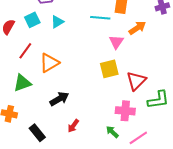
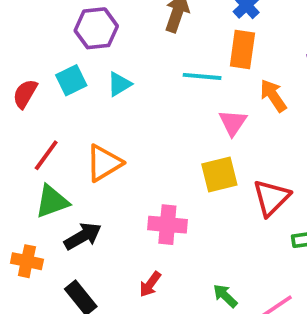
orange arrow: (137, 28) -> (273, 96), turned -90
red line: (25, 51) -> (46, 155), moved
black arrow: (59, 99) -> (83, 236), moved
pink cross: (125, 111) -> (167, 225), moved

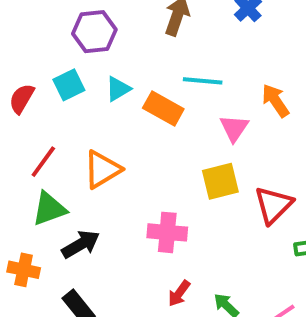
orange rectangle: (242, 50) -> (163, 108), moved, turned -69
red arrow: (150, 284) -> (179, 293), moved

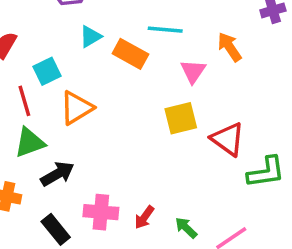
cyan square: (69, 85) -> (47, 71), moved
red line: (43, 162) -> (24, 101), turned -52
red triangle: (274, 205) -> (228, 139), turned -39
pink cross: (167, 232) -> (101, 212), moved

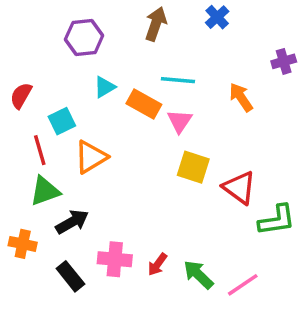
pink triangle: (193, 71) -> (180, 121), moved
yellow square: (181, 118) -> (193, 167), turned 32
green arrow: (186, 228) -> (198, 275), size x1.4

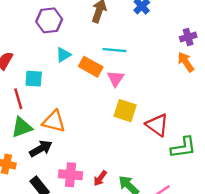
orange arrow: (241, 97) -> (186, 62), moved
cyan square: (62, 121) -> (34, 79), turned 30
orange triangle: (91, 157) -> (54, 121), moved, turned 45

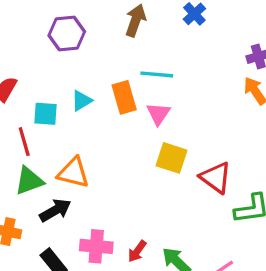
cyan triangle: (63, 55) -> (82, 101), moved
orange rectangle: (91, 67) -> (124, 97), turned 45

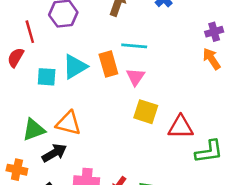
cyan triangle: (82, 101) -> (75, 67), size x1.5
red line: (24, 142) -> (30, 32), moved
red triangle: (216, 178) -> (181, 127), turned -36

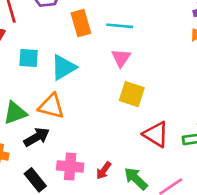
orange rectangle: (108, 64) -> (81, 23), moved
cyan triangle: (75, 67) -> (63, 67), moved
red triangle: (181, 127) -> (156, 134), moved, turned 32

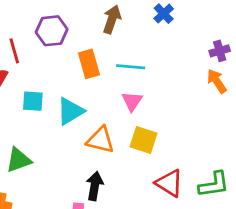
orange triangle: (51, 106) -> (100, 140), moved
black arrow: (37, 137) -> (95, 186), moved, turned -50

